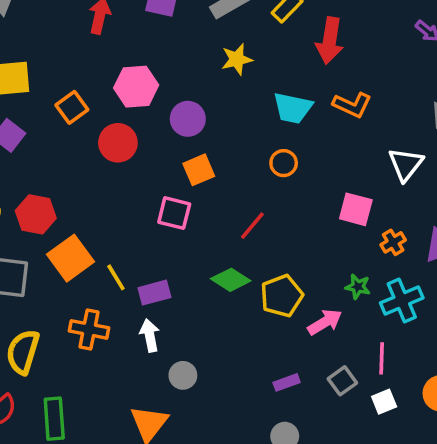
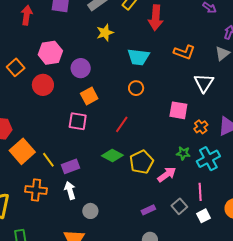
orange L-shape: (352, 105) -> (184, 52), moved

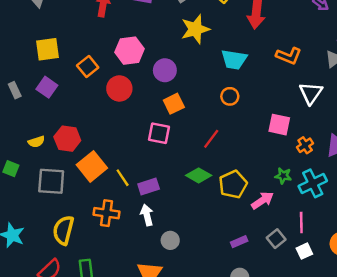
yellow star: (105, 33) -> (195, 29), size x1.4

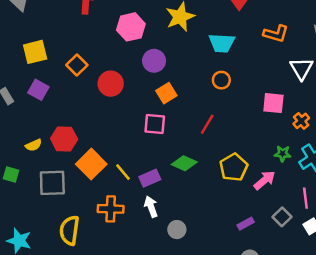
pink hexagon: (130, 51) -> (131, 27), moved
green diamond: (199, 175) -> (184, 163), moved

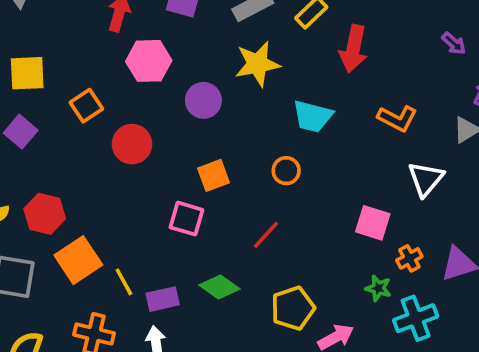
pink hexagon: (131, 27) -> (149, 61), moved
purple circle: (154, 61) -> (203, 100), moved
orange circle: (221, 80) -> (286, 171), moved
green star: (283, 154) -> (378, 288), moved

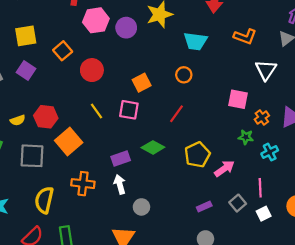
purple circle: (203, 100) -> (126, 28), moved
yellow line: (124, 282) -> (97, 111), moved
cyan cross: (416, 318) -> (270, 152), size x0.7

